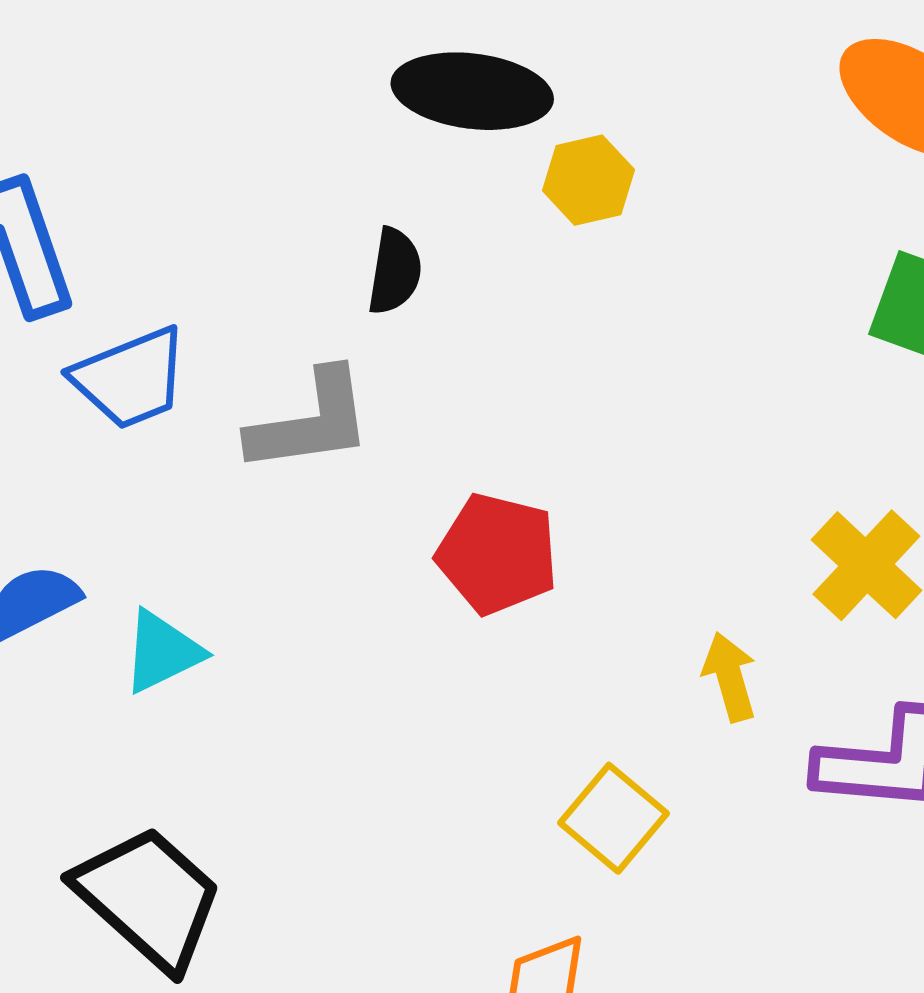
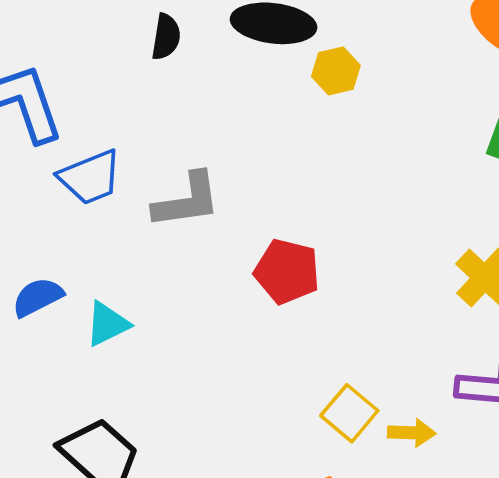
black semicircle: (395, 271) -> (166, 37), moved
yellow arrow: (730, 677) -> (412, 433), moved, turned 108

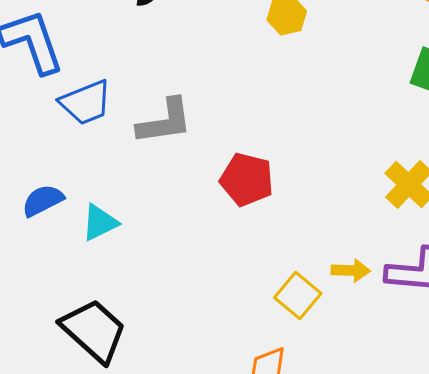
yellow arrow: (412, 433) -> (351, 270), moved

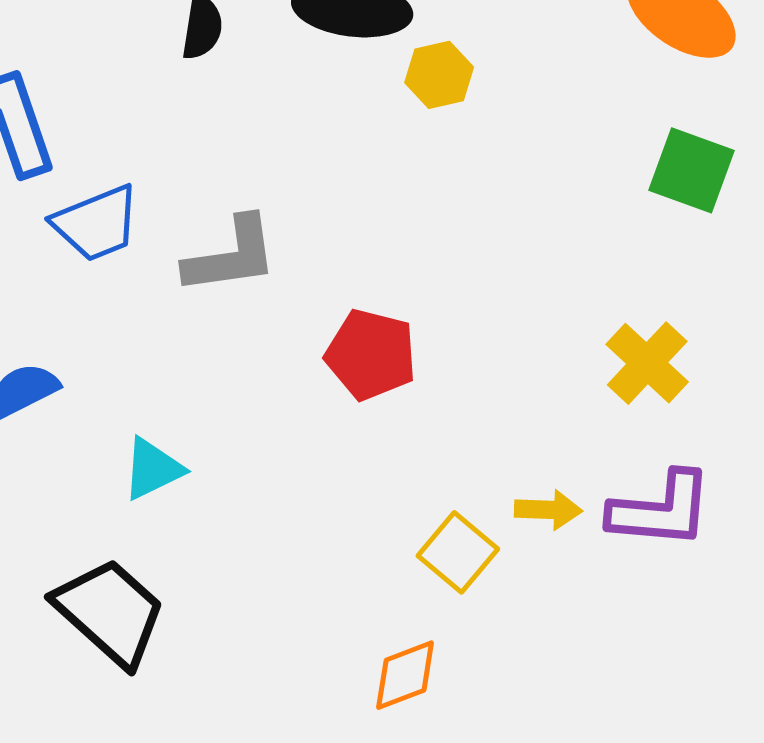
cyan triangle: (100, 222) -> (153, 469), moved

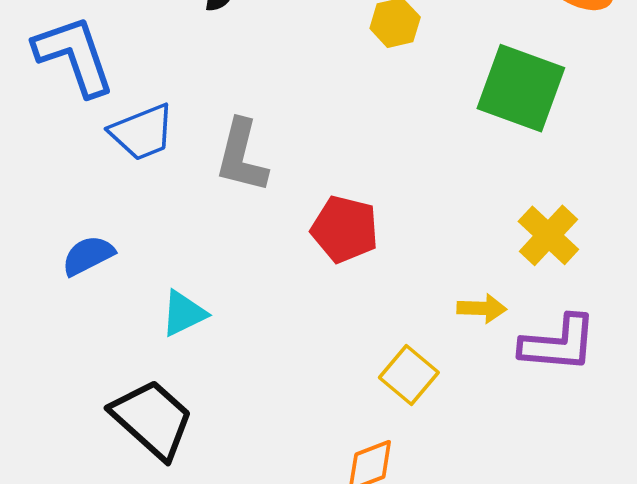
green square: (692, 170) -> (521, 88), moved, size x1.4
gray L-shape: (231, 256) -> (242, 156), turned 112
yellow arrow: (548, 510) -> (482, 308), moved

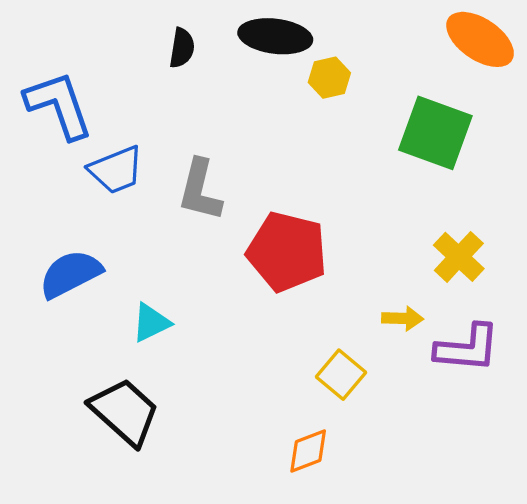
red pentagon: (345, 229) -> (287, 252), size x1.4
blue semicircle: (88, 256) -> (71, 274), size x1.4

